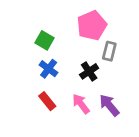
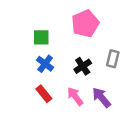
green square: (45, 40) -> (41, 37), turned -30
gray rectangle: (109, 51) -> (113, 59), moved

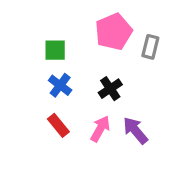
gray rectangle: (113, 59) -> (150, 47), moved
pink arrow: (75, 96) -> (100, 129), turned 66

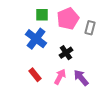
green square: (55, 50) -> (42, 15), moved
blue cross: (60, 85) -> (36, 39), moved, size x1.5

